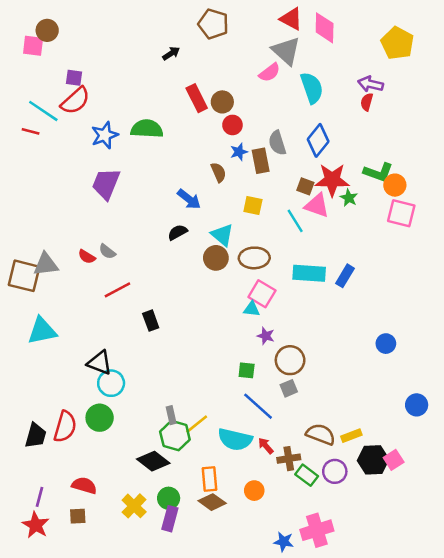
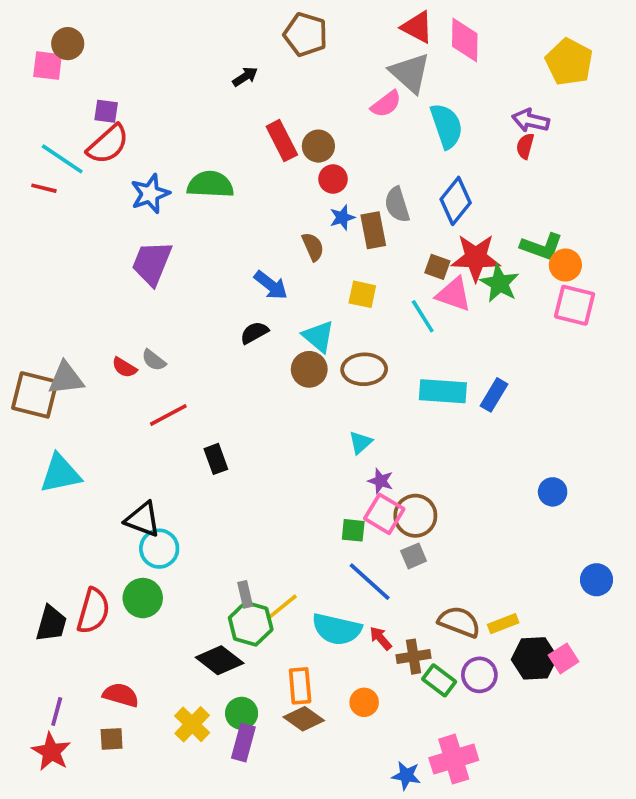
green star: (349, 198) -> (500, 283), size x1.5
pink square: (262, 294) -> (384, 514), moved
cyan triangle: (252, 309) -> (360, 443), turned -48

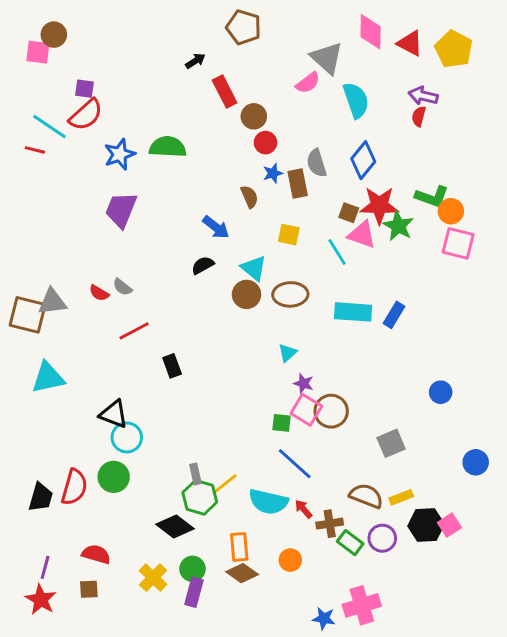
red triangle: (417, 27) -> (410, 43), moved
red rectangle: (282, 141) -> (225, 92), moved
gray square: (414, 556) -> (391, 443), moved, size x1.4

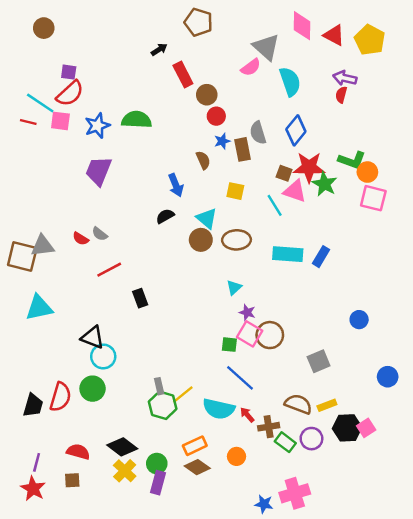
pink square: (38, 52) -> (60, 121), moved
blue arrow: (216, 227) -> (176, 185), turned 30
black diamond: (175, 527) -> (122, 447), moved
orange rectangle: (239, 547) -> (195, 446), turned 70

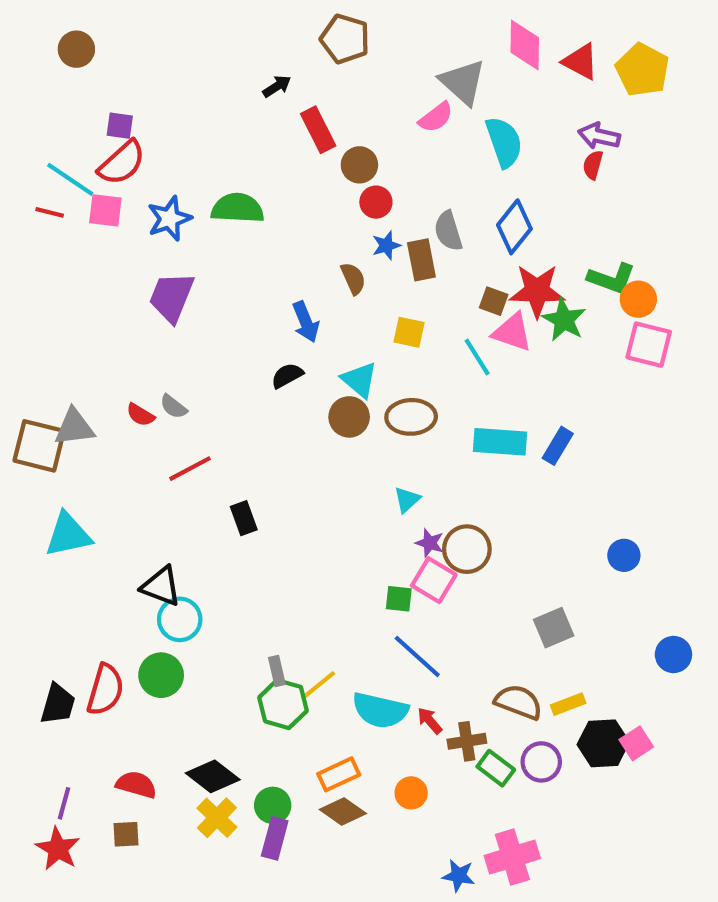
brown circle: (270, 335) -> (467, 549), moved

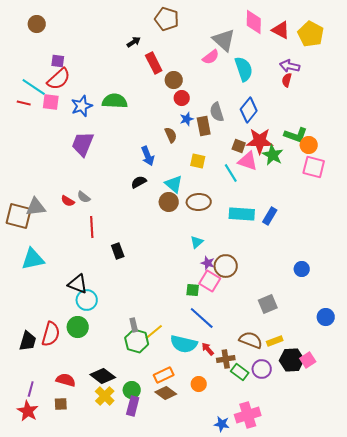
red line: (190, 469) -> (92, 227), turned -65

